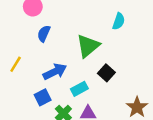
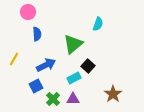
blue semicircle: (44, 34) -> (37, 34), turned 152
cyan rectangle: (79, 89) -> (74, 78), moved

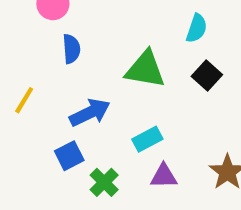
green triangle: (73, 44) -> (145, 69), turned 50
black square: (88, 66) -> (207, 76), moved
purple triangle: (73, 99) -> (164, 176), moved

